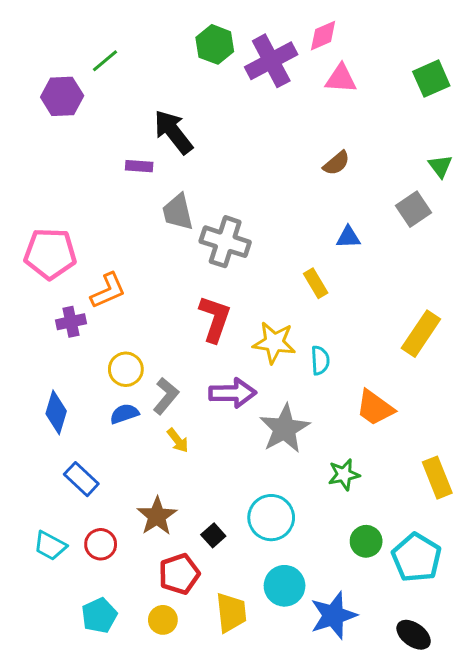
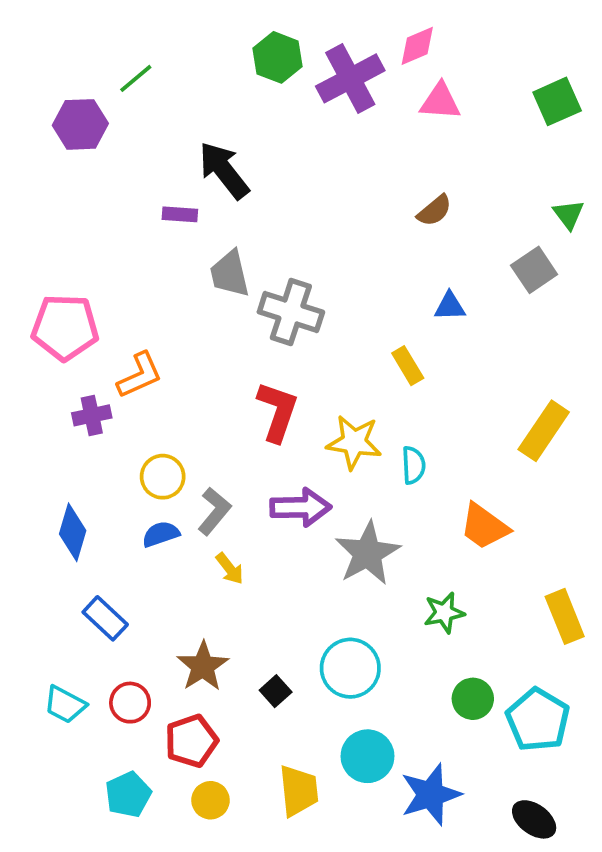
red pentagon: (179, 574) -> (191, 741), moved

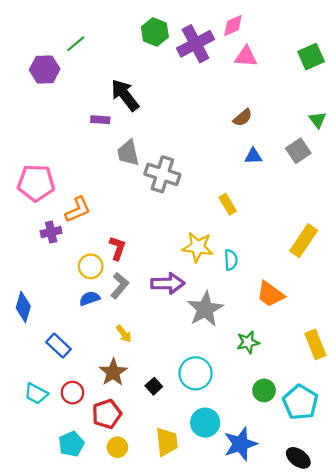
blue triangle: (450, 306) -> (253, 156), moved
red L-shape: (278, 412) -> (117, 248), moved, size x0.7
blue diamond: (73, 532) -> (23, 307), moved
yellow arrow: (230, 569) -> (124, 334), moved

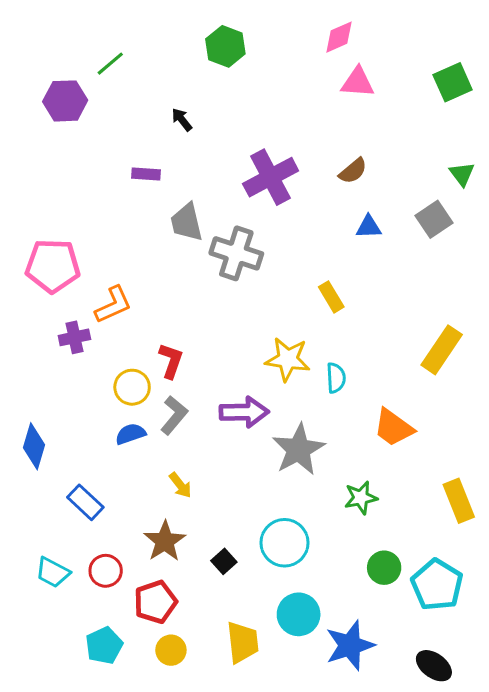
purple cross: (196, 44) -> (271, 177), moved
black arrow: (125, 95) -> (182, 120), moved, size x0.5

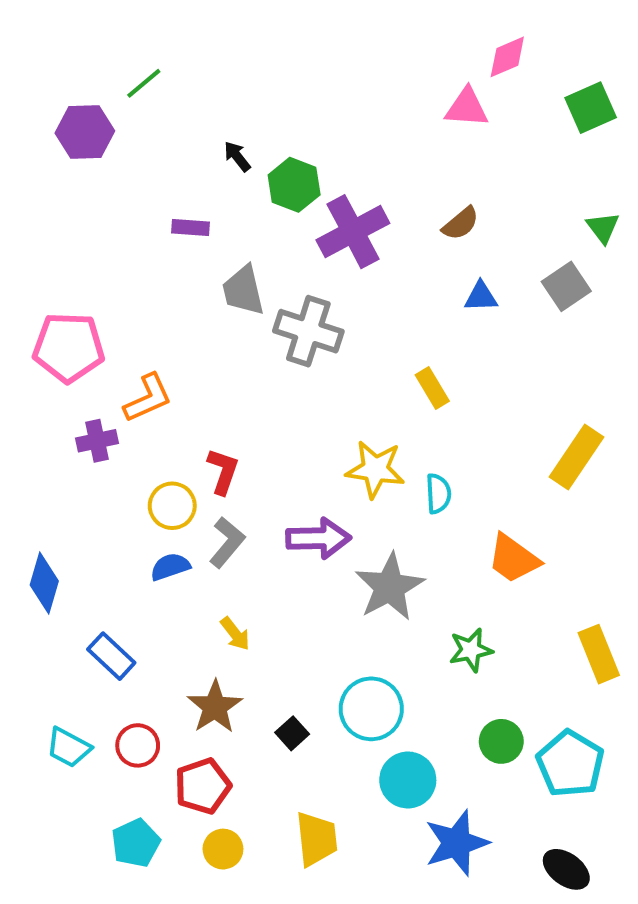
pink diamond: (339, 37) -> (507, 57), moved
green hexagon: (225, 46) -> (294, 185), moved
cyan circle: (299, 614) -> (408, 780), moved

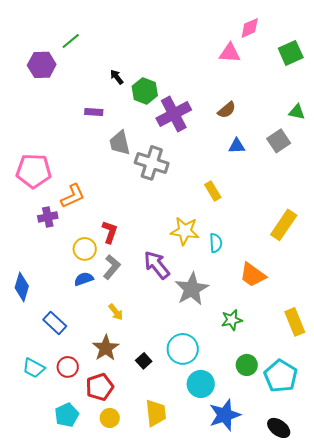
green triangle: (603, 227) -> (297, 112), turned -42
purple arrow: (318, 538) -> (157, 265), turned -128

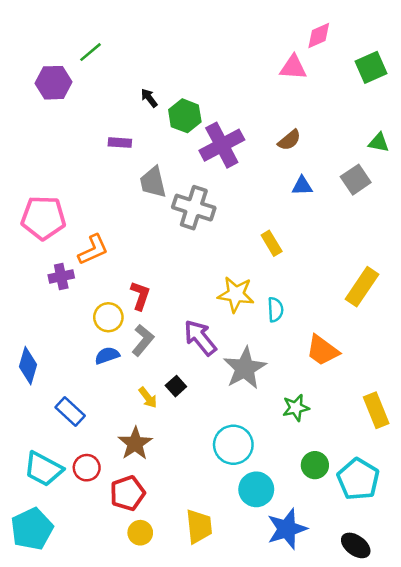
black square: (144, 361) -> (176, 386), moved
cyan trapezoid: (34, 368) -> (43, 469), size x1.4
cyan pentagon: (67, 415) -> (32, 529), moved, size x1.4

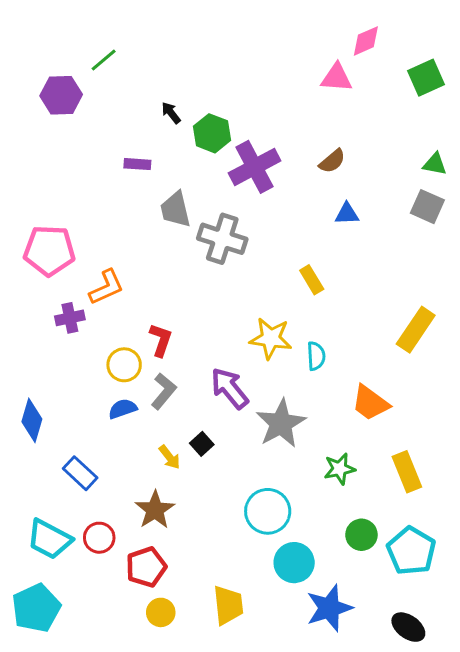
gray square: (356, 180) -> (427, 207), moved, turned -32
yellow rectangle: (376, 410) -> (407, 472), moved

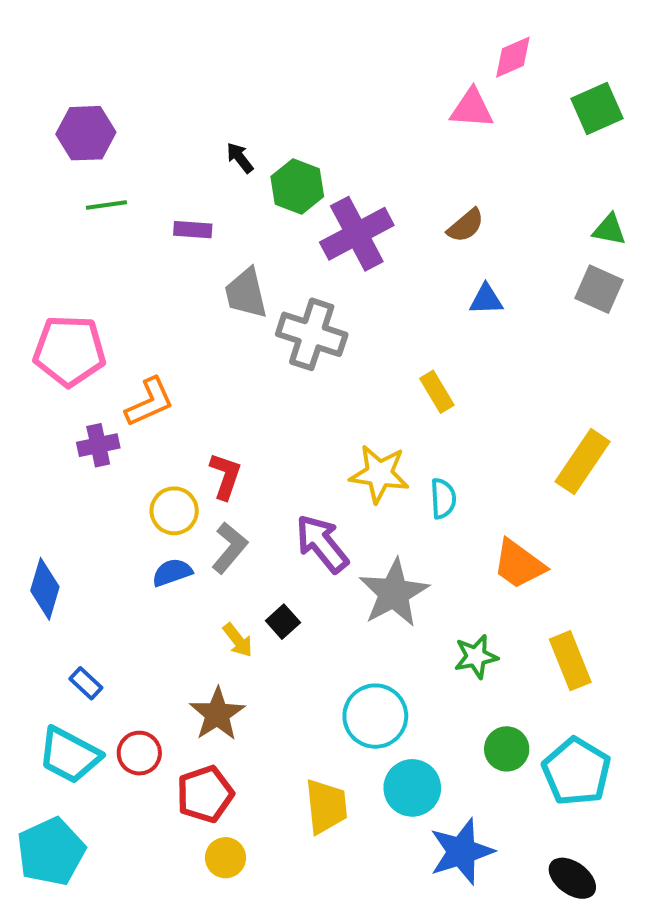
green line: (104, 60) -> (106, 205), moved, turned 32
blue rectangle: (80, 473) -> (86, 683), moved, size x0.7
yellow trapezoid: (228, 605) -> (326, 806), moved

